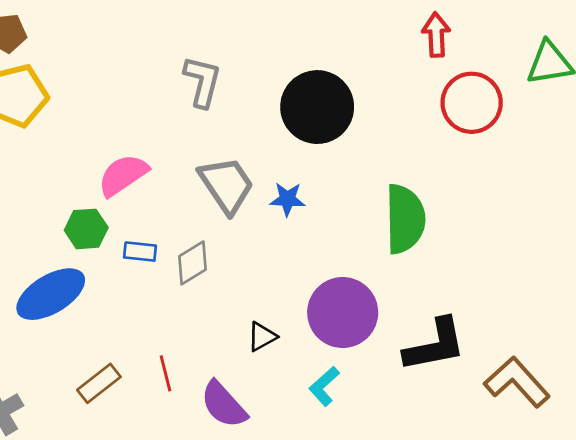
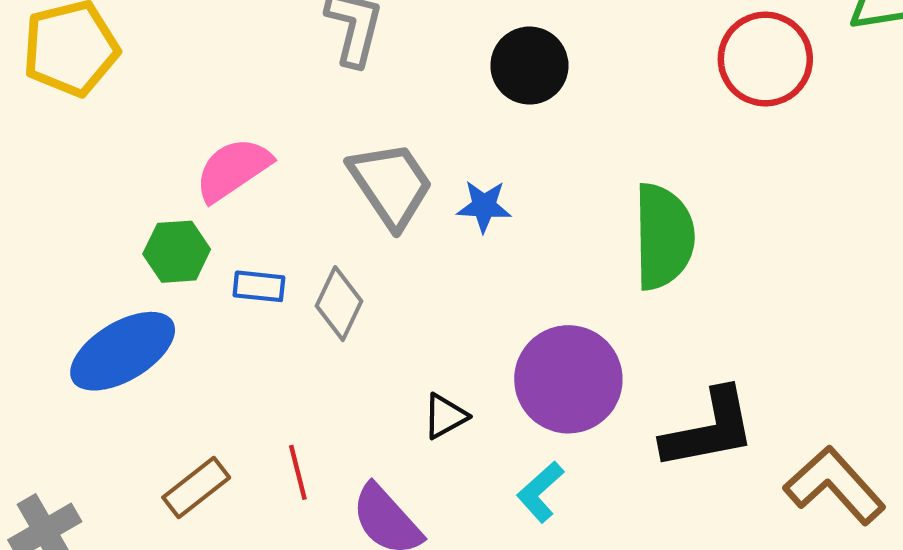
black circle: (317, 107) -> (529, 66), size x0.7
gray diamond: (192, 263) -> (339, 304), turned -33

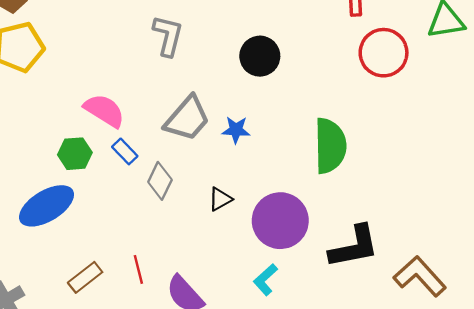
pink semicircle: (233, 169) -> (104, 111), turned 66
gray trapezoid: (391, 185) -> (187, 119), turned 75
blue rectangle: (259, 286) -> (125, 151), moved, turned 40
black triangle: (445, 416) -> (220, 199), moved

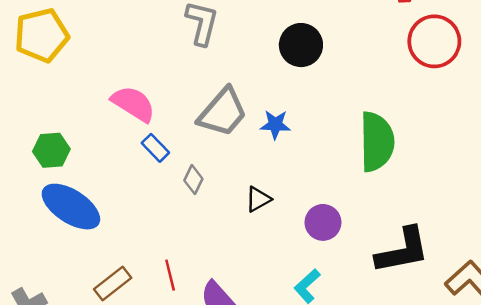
green hexagon: (75, 154) -> (51, 150), moved
gray diamond: (160, 181) -> (193, 180), size x0.7
blue ellipse: (47, 206) -> (71, 207), turned 64
purple circle: (280, 221) -> (323, 222), size x0.6

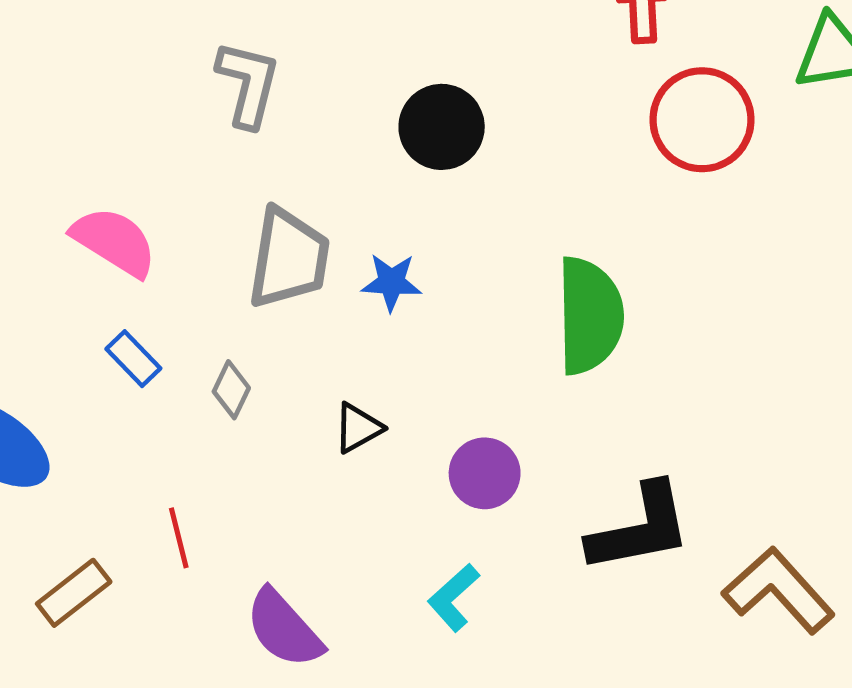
gray trapezoid: (223, 112) -> (289, 258), turned -32
blue rectangle: (155, 148) -> (133, 359), moved
red line: (170, 275) -> (179, 538), moved

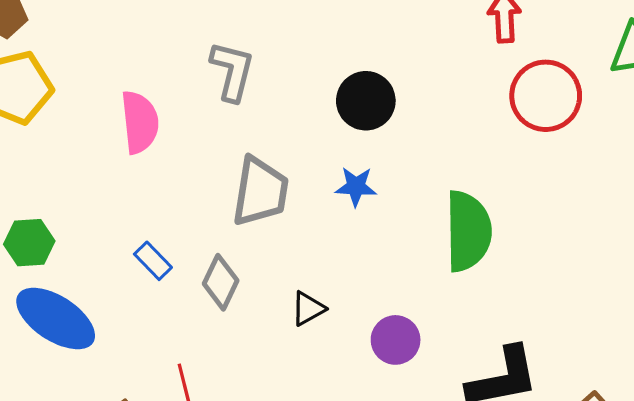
pink semicircle: (114, 242) -> (140, 122), moved, turned 52
blue star: (391, 282) -> (356, 187), moved
gray diamond: (231, 390) -> (221, 282), size x1.4

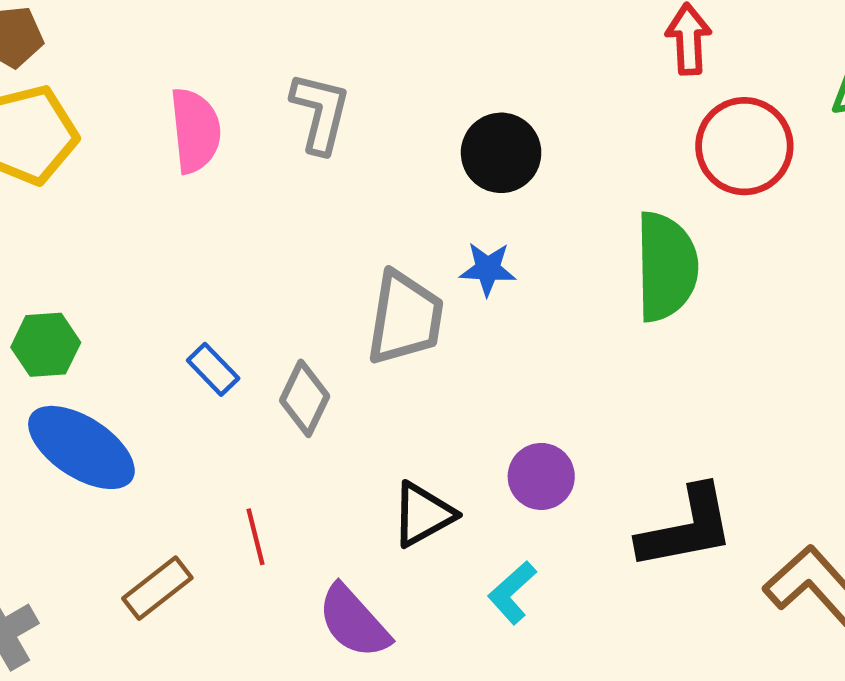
pink semicircle: (140, 122) -> (195, 131), moved
gray trapezoid: (260, 191) -> (405, 318), moved
green semicircle: (468, 231) -> (666, 267), moved
black triangle: (308, 309) -> (423, 514), moved, size x1.4

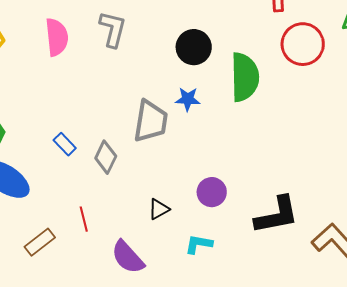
green semicircle: (666, 267) -> (245, 77), moved
black triangle: (423, 514) -> (159, 209), size x0.7
cyan L-shape: (512, 593) -> (199, 244), turned 52

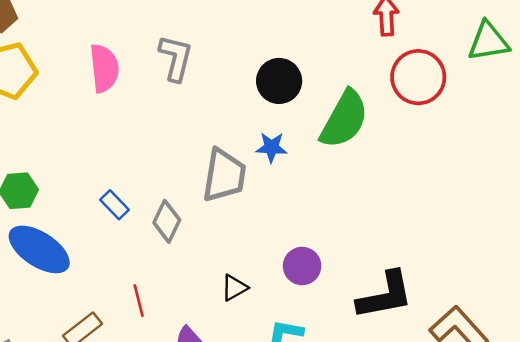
green semicircle: (245, 77) -> (344, 119), turned 30

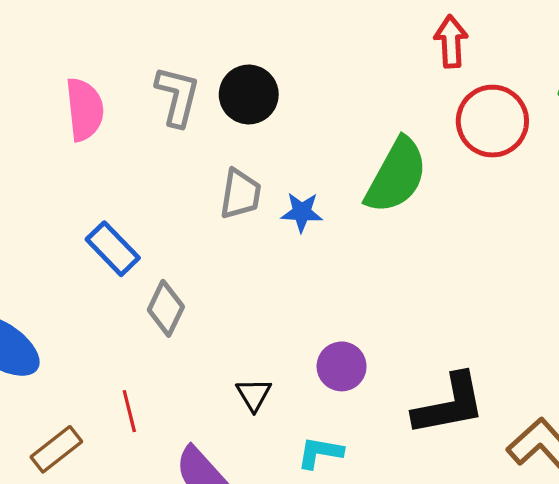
black circle: (279, 81) -> (249, 95), moved
gray trapezoid: (224, 175) -> (240, 194), moved, size x0.7
blue rectangle: (114, 205) -> (113, 249), moved, size x1.4
black triangle: (234, 288) -> (254, 395), turned -32

